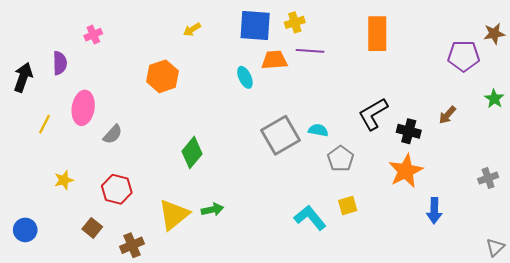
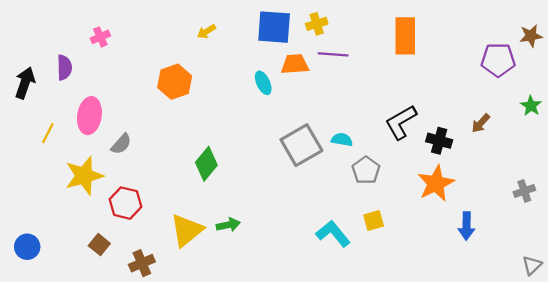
yellow star: (64, 180) -> (84, 176), moved, size x1.8

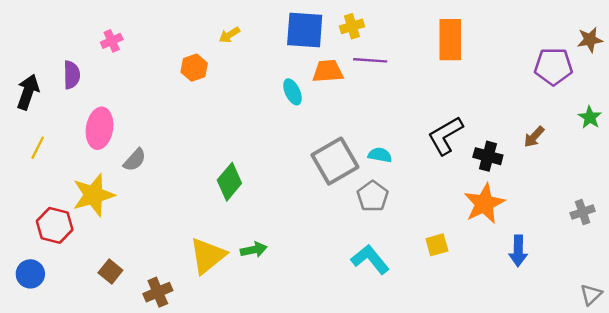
orange hexagon: (175, 82) -> (194, 68), moved, size x0.7
yellow line: (48, 133) -> (38, 148), moved
gray pentagon: (366, 170) -> (373, 196), moved
red hexagon: (126, 203) -> (55, 225), moved
yellow square: (374, 220) -> (437, 245), moved

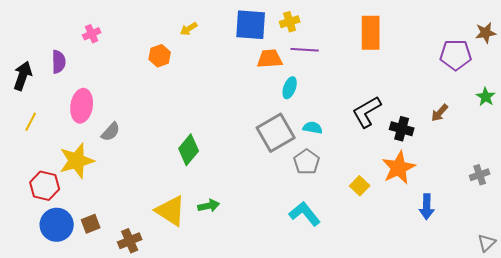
cyan ellipse: (292, 92) -> (290, 88), moved, turned 45
yellow square: (437, 245) -> (360, 186), moved, turned -30
yellow triangle: (208, 256) -> (171, 211), turned -48
brown square: (110, 271) -> (91, 224), turned 30
blue circle: (30, 274) -> (57, 225), moved, size x1.4

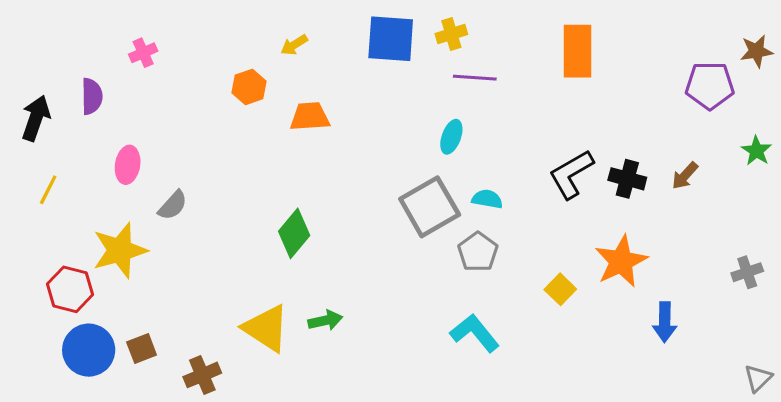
orange trapezoid: (270, 59) -> (310, 117), moved
pink ellipse: (82, 106) -> (128, 165), size x0.7
black cross: (402, 129) -> (627, 179), moved

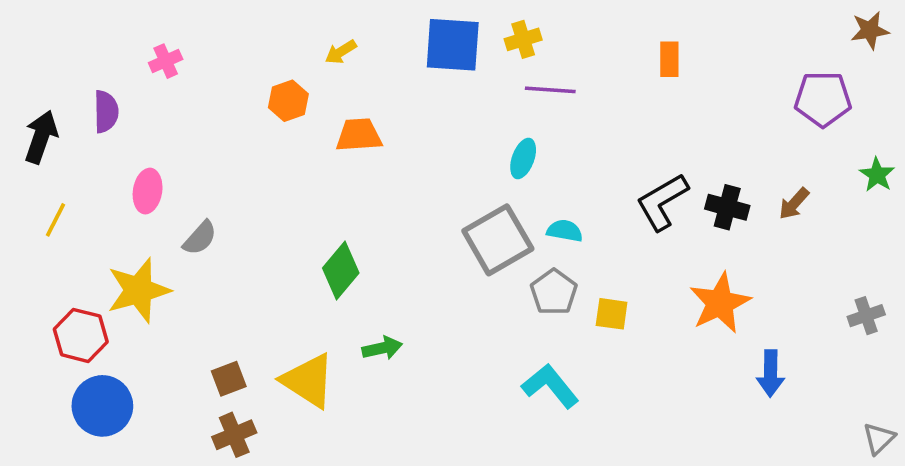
orange rectangle: (577, 51) -> (669, 59), size x0.6
brown star: (756, 51) -> (870, 30), moved
yellow square: (560, 289) -> (612, 314), moved, turned -36
green arrow: (325, 320) -> (382, 348), moved
brown square: (142, 348) -> (229, 379), moved

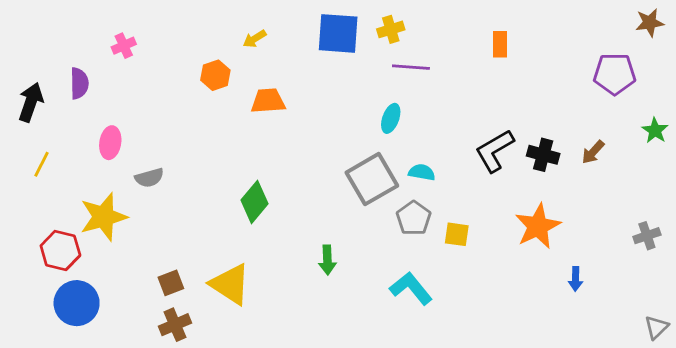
gray semicircle: (200, 238) -> (149, 178), turned 32
green arrow: (382, 348) -> (327, 260), moved, turned 100
blue arrow: (771, 373) -> (575, 279), size x0.7

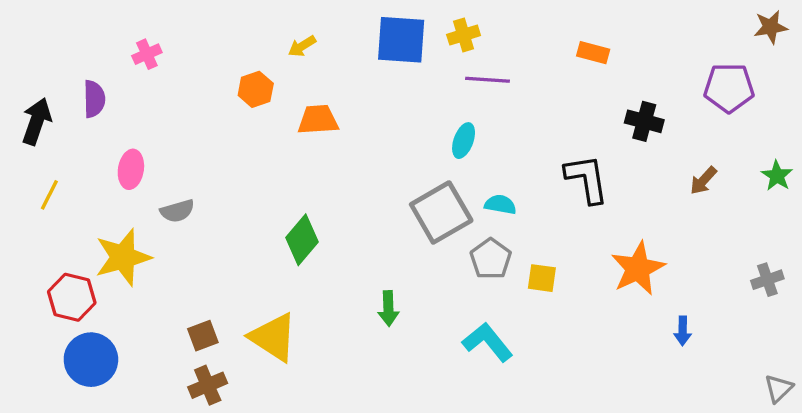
orange rectangle: (500, 44) -> (593, 53), turned -75
green star: (655, 131) -> (777, 176), moved
black L-shape: (495, 151) -> (587, 179), turned 111
black cross: (543, 155) -> (644, 121), moved

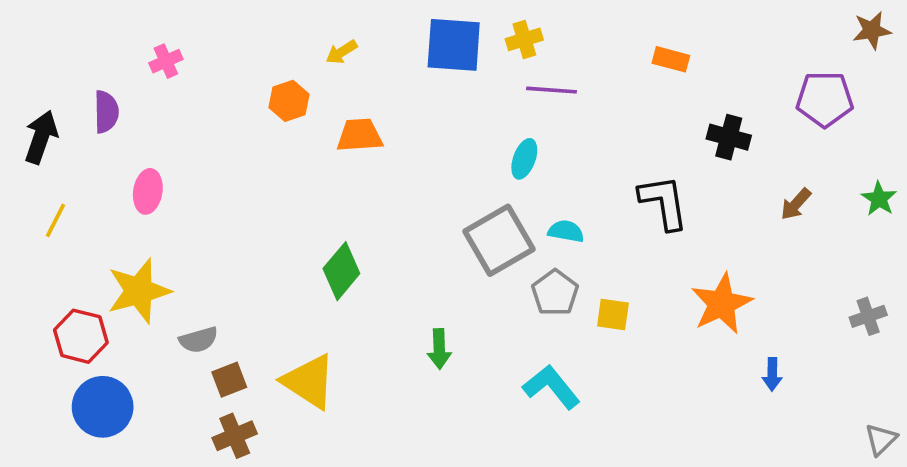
gray semicircle: (177, 211) -> (199, 340), moved

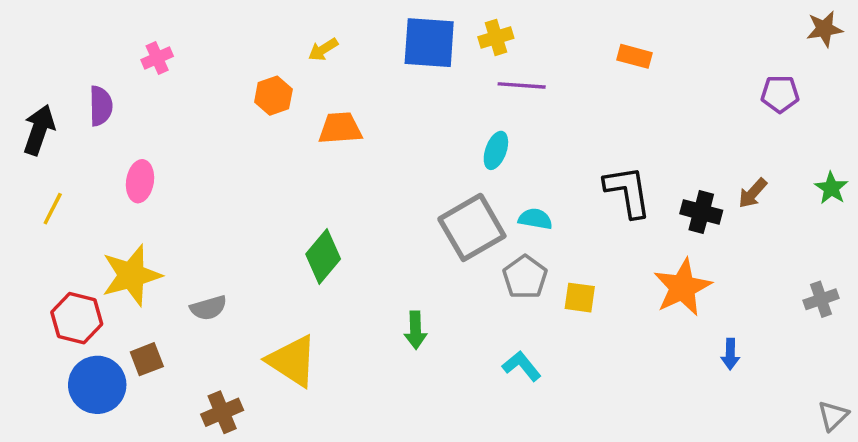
purple pentagon: (825, 99) -> (780, 94), size x0.7
black cross: (729, 137) -> (701, 212), moved
gray semicircle: (199, 340) -> (208, 308), moved
brown square: (229, 380) -> (147, 359), moved
cyan L-shape: (551, 387) -> (522, 366), size x0.7

